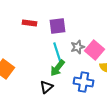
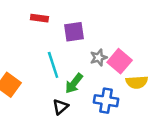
red rectangle: (30, 23) -> (39, 18), moved
cyan line: (58, 53) -> (53, 65), moved

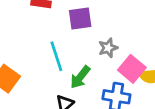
pink square: (120, 61) -> (132, 69), moved

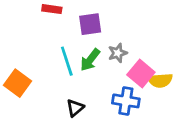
green arrow: (80, 77) -> (90, 60), moved

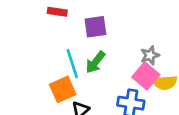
gray star: (118, 53) -> (150, 55), moved
orange square: (17, 83) -> (63, 89), moved, turned 30

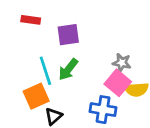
gray star: (150, 55) -> (122, 63), turned 30

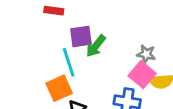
purple square: (68, 35) -> (81, 36), moved
green arrow: (68, 69) -> (96, 46), moved

